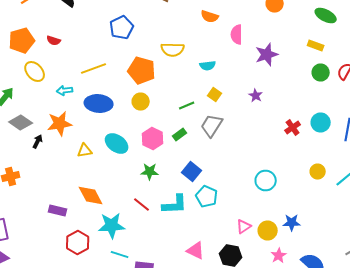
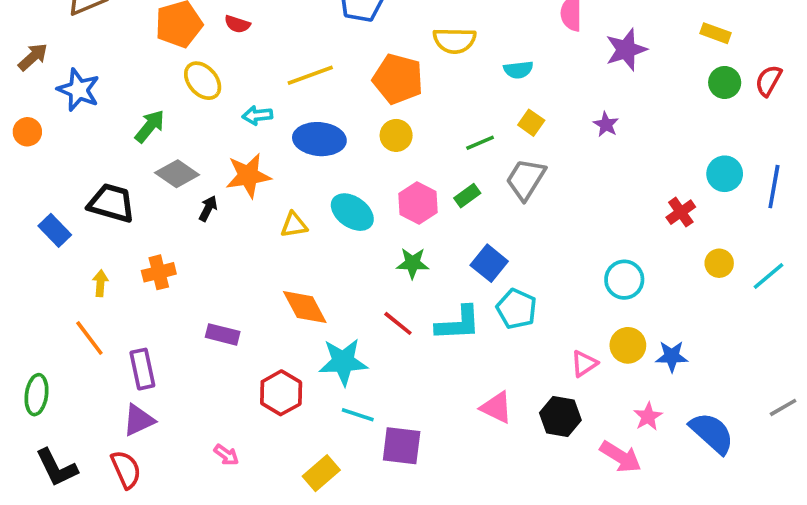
red cross: (293, 128) -> (681, 212), moved
purple rectangle: (58, 210) -> (223, 334), moved
yellow circle: (268, 230) -> (628, 345), moved

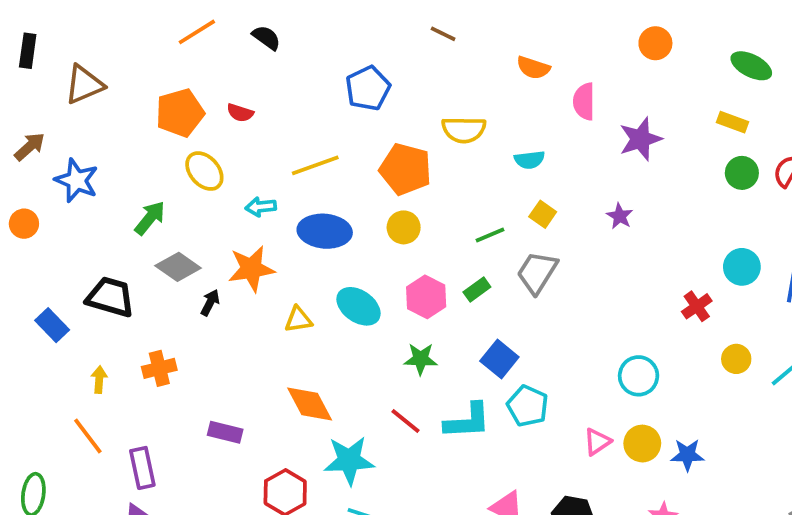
pink triangle: (584, 364) -> (597, 442), moved

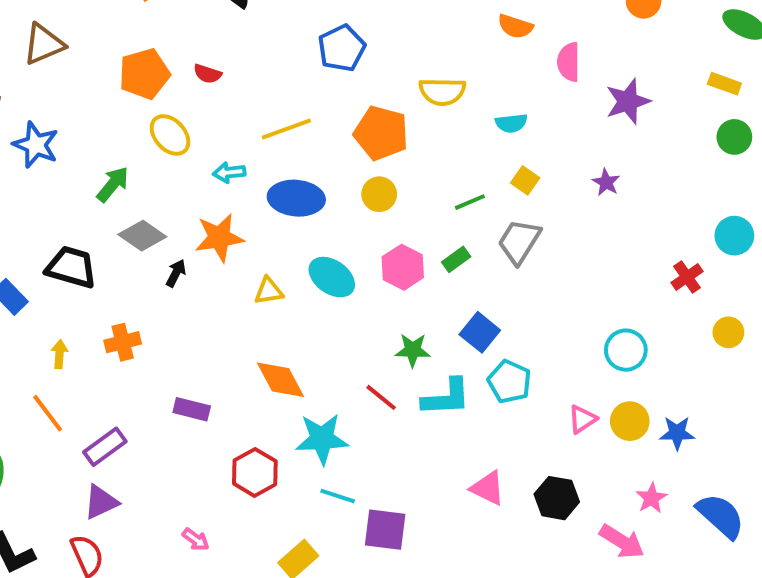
green star: (421, 359) -> (413, 350), moved
purple rectangle: (142, 468) -> (105, 447), turned 66

